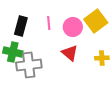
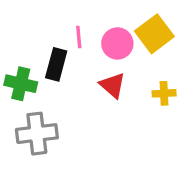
black rectangle: (21, 26) -> (56, 64), moved
gray cross: (29, 65) -> (37, 134), moved

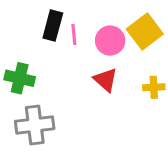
black rectangle: (56, 64) -> (53, 25), moved

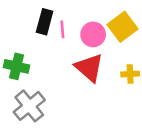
red triangle: (106, 80) -> (89, 68), size x1.4
gray cross: (35, 125) -> (29, 106), turned -32

